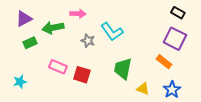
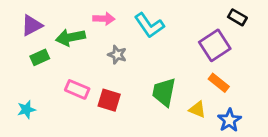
cyan L-shape: (112, 32) -> (149, 25), moved
purple square: (175, 39) -> (215, 45), moved, turned 30
yellow triangle: (143, 89) -> (197, 110), moved

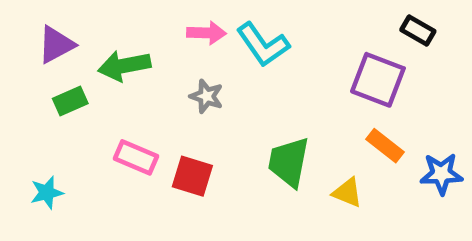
pink arrow: (104, 19) -> (206, 33), moved
purple square: (215, 45) -> (378, 80), turned -36
blue star: (229, 120) -> (441, 174), moved, turned 30

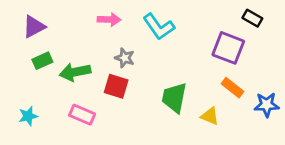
pink arrow: (206, 33) -> (109, 20), moved
green arrow: (124, 66) -> (75, 72), moved
pink rectangle: (136, 157) -> (82, 115), moved
red square: (192, 176) -> (116, 86), moved

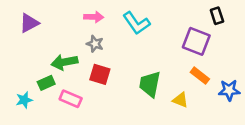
black rectangle: (252, 18) -> (217, 16), turned 42
gray star: (125, 58) -> (95, 44), moved
green rectangle: (42, 61) -> (46, 83), moved

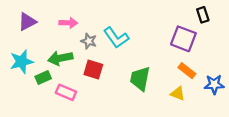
pink arrow: (94, 17) -> (68, 23), moved
cyan L-shape: (136, 23) -> (116, 38), moved
cyan star: (24, 100) -> (22, 62), moved, size x1.5
yellow triangle: (180, 100) -> (178, 93), moved

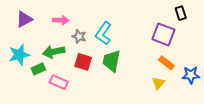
cyan L-shape: (116, 38) -> (103, 33), turned 70
green trapezoid: (140, 79) -> (112, 61), moved
yellow triangle: (178, 93) -> (158, 83), turned 48

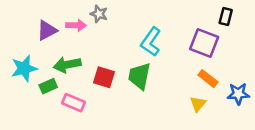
black rectangle: (181, 13) -> (226, 16), turned 32
purple triangle: (24, 19) -> (47, 30), moved
cyan L-shape: (103, 33) -> (151, 42), moved
gray star: (79, 36) -> (99, 14), moved

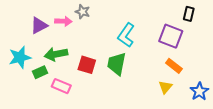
blue star: (238, 94) -> (199, 91), moved, turned -30

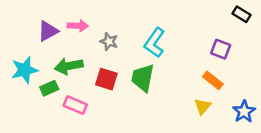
gray star: (83, 12) -> (109, 41), moved
black rectangle: (189, 14) -> (241, 14), moved, turned -72
purple square: (171, 36) -> (221, 49), moved, size x0.7

